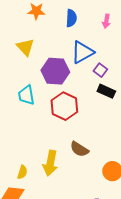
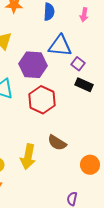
blue triangle: (82, 52) -> (60, 46), turned 35

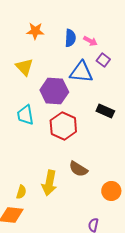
pink arrow: (84, 15) -> (90, 41), moved, turned -72
purple square: (78, 64) -> (103, 60), moved

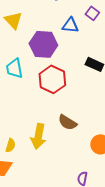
blue triangle: (81, 72) -> (70, 25), size x0.7

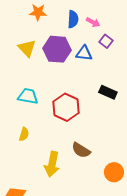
purple hexagon: (43, 44) -> (57, 49), moved
cyan trapezoid: (14, 68) -> (28, 96), turned 110
yellow semicircle: (10, 145) -> (24, 134), moved

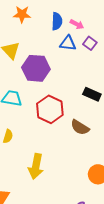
purple hexagon: (57, 49) -> (36, 68), moved
blue triangle: (84, 53) -> (68, 43), moved
brown semicircle: (81, 150) -> (80, 127), moved

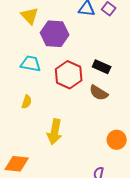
black rectangle: (92, 94) -> (102, 67), moved

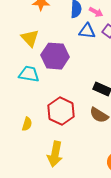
cyan trapezoid: (31, 64) -> (29, 74), moved
red hexagon: (69, 75) -> (61, 111), moved

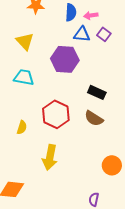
pink arrow: (96, 12) -> (91, 15), turned 144
purple hexagon: (55, 56) -> (65, 59), moved

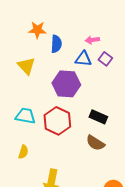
blue semicircle: (71, 12) -> (56, 44), moved
cyan trapezoid: (24, 77) -> (25, 116), moved
red hexagon: (56, 114) -> (57, 121), moved

